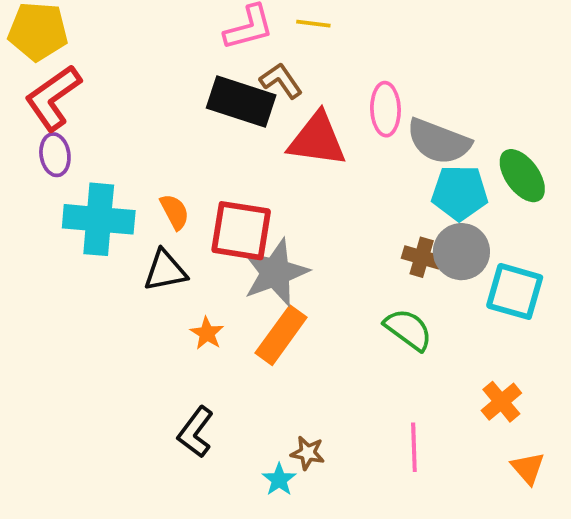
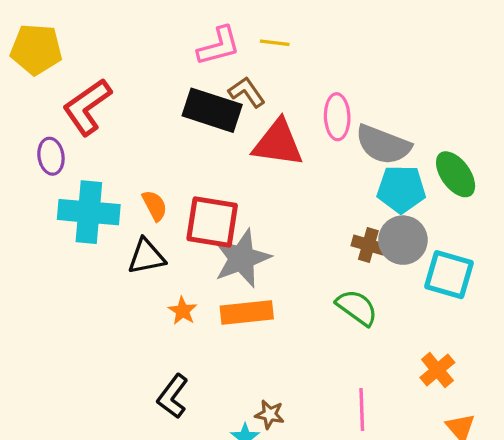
red L-shape: (53, 98) -> (87, 107), moved
orange rectangle: (281, 335) -> (247, 312), turned 48

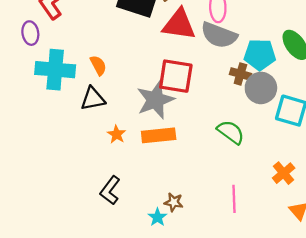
gray semicircle: (383, 145) -> (219, 35), moved
red square: (212, 222) -> (176, 76), moved
brown cross: (368, 245) -> (240, 74), moved

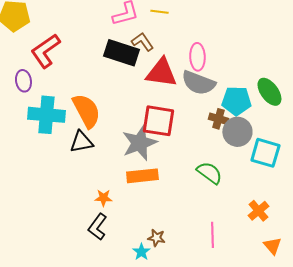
orange semicircle: (98, 65) -> (86, 111), size x1.8
orange star: (117, 134) -> (103, 198), moved, turned -30

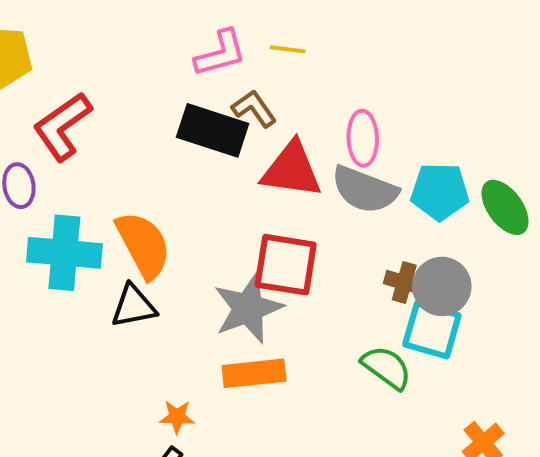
cyan pentagon: (236, 101) -> (440, 192), moved
brown cross: (218, 119) -> (404, 282), moved
cyan square: (265, 153) -> (432, 330), moved

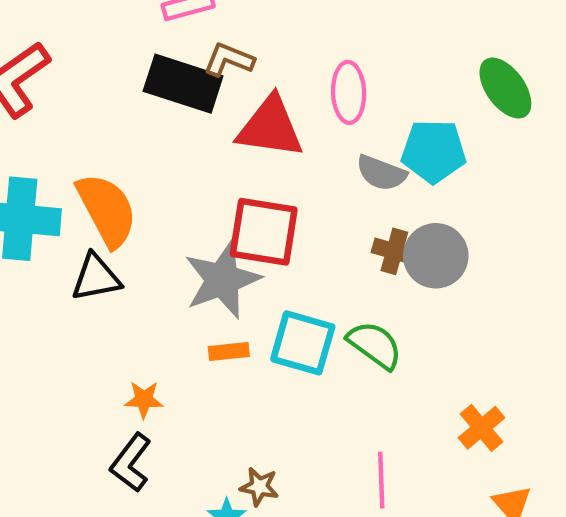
brown L-shape: (254, 109) -> (229, 60), turned -33
gray semicircle: (365, 190) -> (381, 173), moved, size x0.7
green ellipse: (505, 207) -> (505, 88), moved
cyan square: (432, 330) -> (303, 343), moved
orange rectangle: (254, 373) -> (229, 352), size x0.6

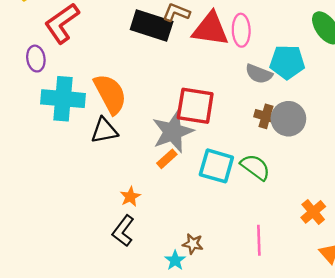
red triangle: (270, 127) -> (211, 29), moved
orange rectangle: (229, 352) -> (167, 159), moved, turned -36
orange star: (144, 400) -> (130, 197), turned -30

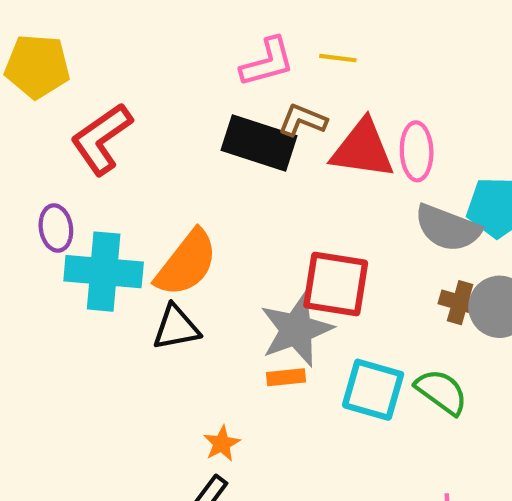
purple ellipse: (36, 59) -> (56, 228), moved
gray semicircle: (259, 74) -> (448, 228), size x1.4
orange semicircle: (110, 94) -> (186, 263), turned 66
orange rectangle: (167, 159) -> (286, 377), turned 36

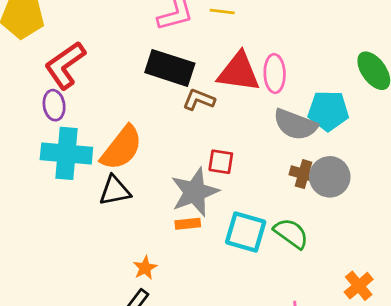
brown L-shape: (303, 120) -> (199, 100), moved
purple ellipse: (56, 228) -> (54, 105), moved
red square: (336, 284) -> (221, 162), size x0.6

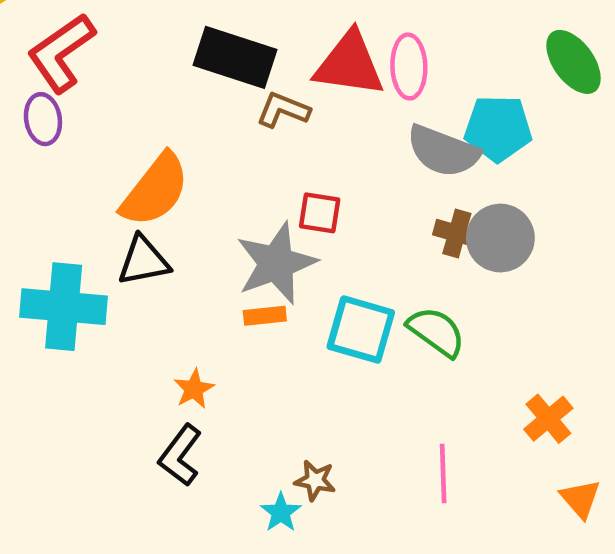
cyan cross: (66, 153) -> (64, 307), moved

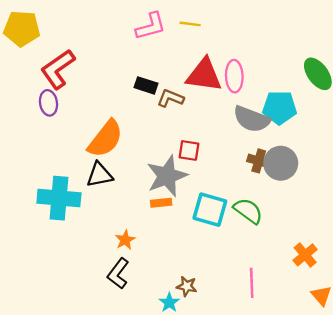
black rectangle: (235, 57) -> (146, 85), moved, size x0.6

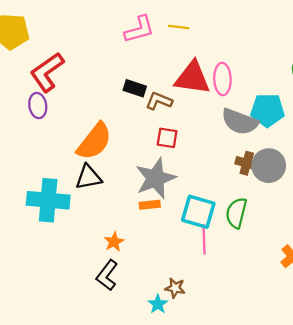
red square: (189, 150) -> (167, 138), moved
green semicircle: (248, 211) -> (236, 213), turned -112
pink line: (252, 283) -> (204, 239), moved

